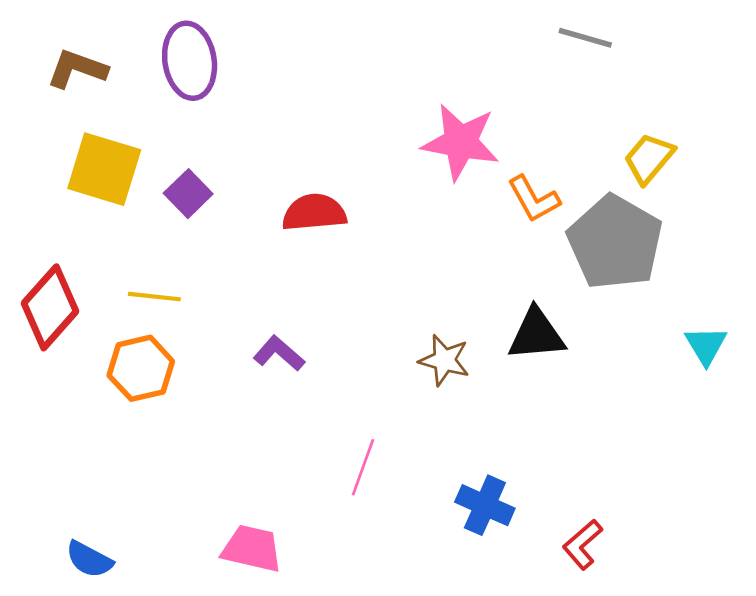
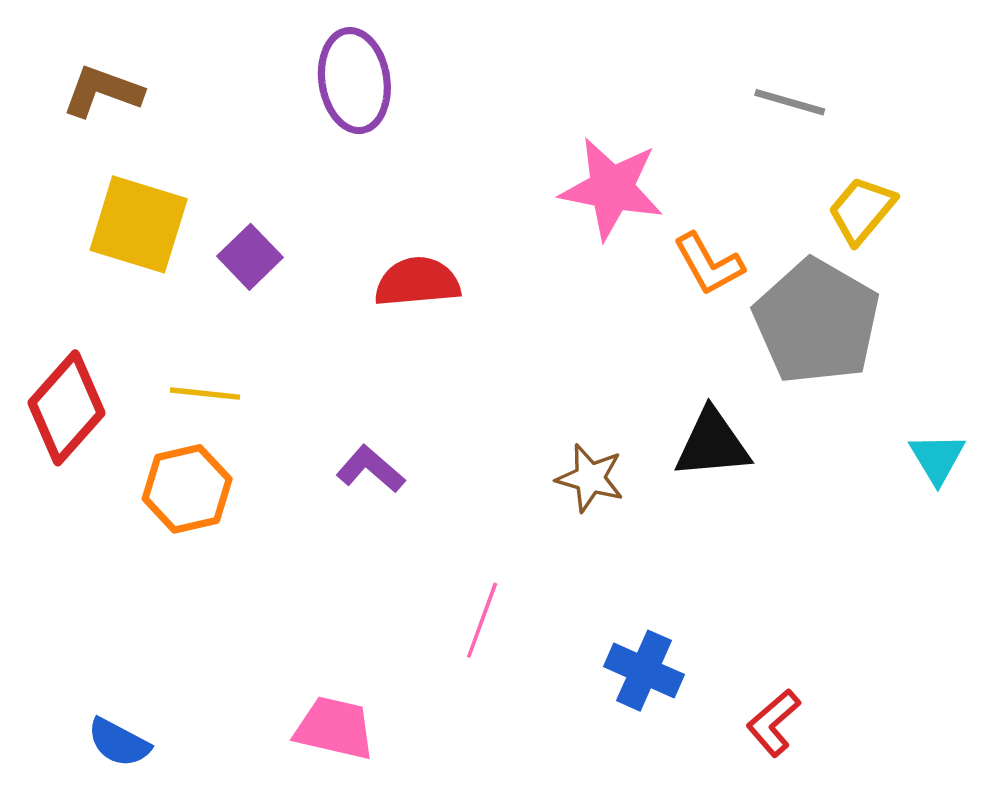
gray line: (585, 38) -> (790, 102), moved
purple ellipse: (190, 61) -> (354, 81), moved

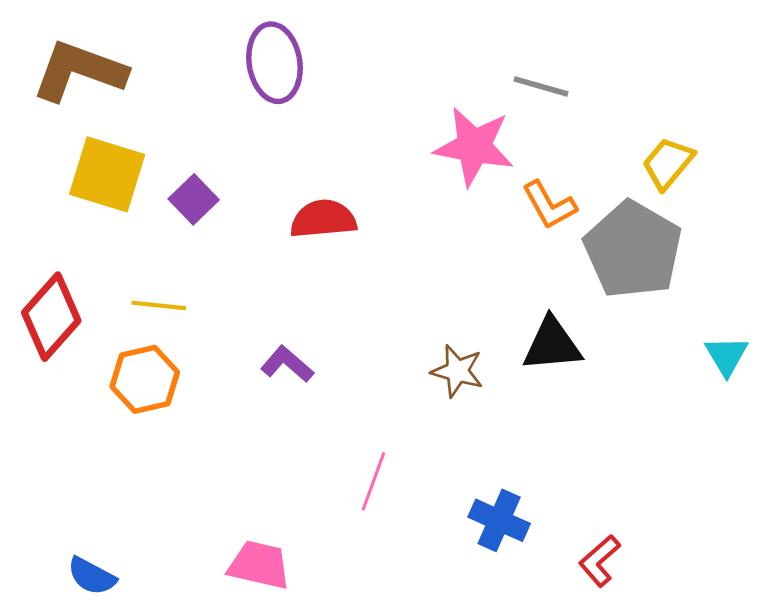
brown L-shape: (103, 91) -> (79, 71), size x1.5
gray line: (790, 102) -> (541, 86), moved

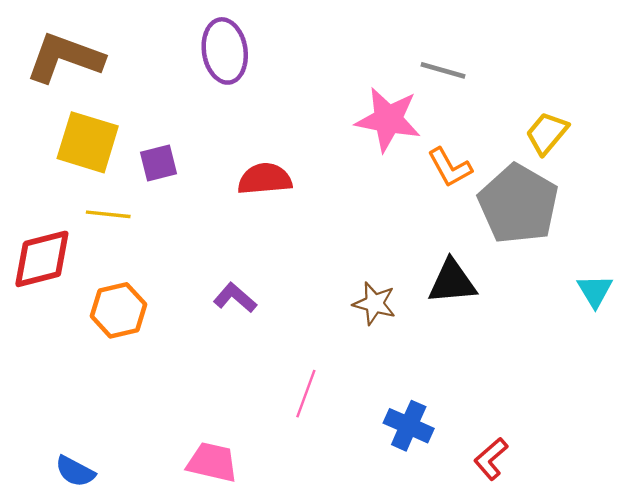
purple square: (194, 199) -> (158, 163), turned 30
yellow line: (159, 305) -> (108, 214), moved
red diamond: (51, 317) -> (42, 259), turned 34

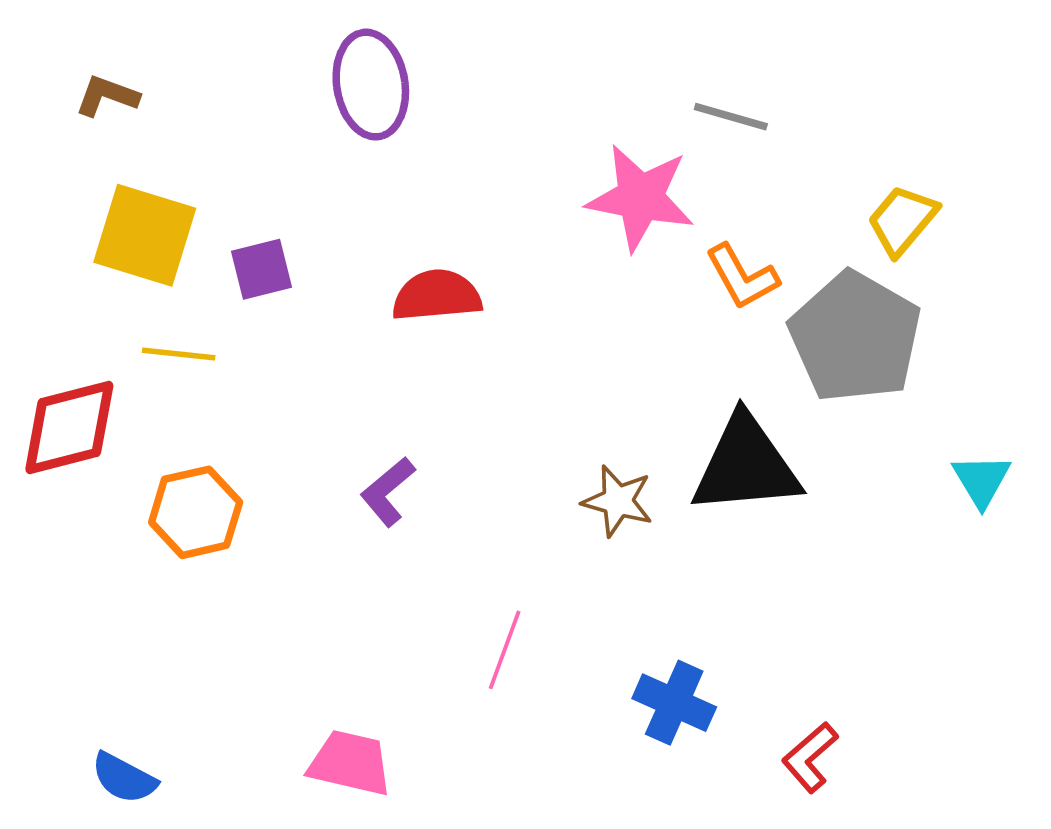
brown L-shape: (65, 58) -> (107, 96), size x0.5
black triangle: (452, 282) -> (746, 465), size x1.4
purple L-shape: (235, 298) -> (388, 492), turned -81

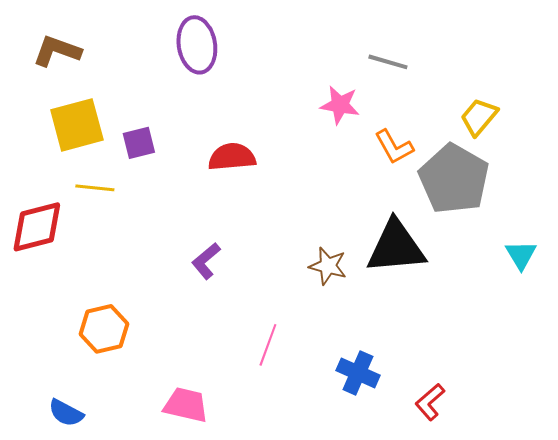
brown L-shape: (107, 96) -> (57, 51), size x1.4
pink star: (640, 198) -> (340, 105), size x0.7
yellow square: (145, 235) -> (77, 125), turned -32
orange hexagon: (196, 512) -> (104, 329), moved

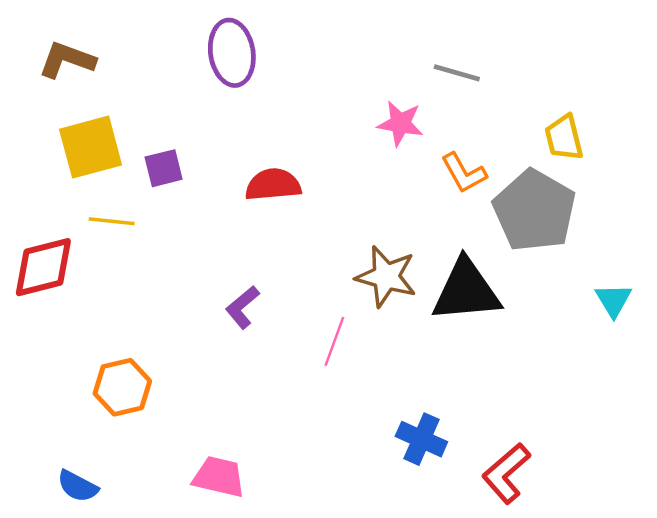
yellow trapezoid: (479, 117) -> (564, 138), turned -54
brown star: (328, 266) -> (386, 277), moved, size x1.4
pink line: (268, 345) -> (334, 341), moved
red L-shape: (430, 402) -> (506, 473), size x1.4

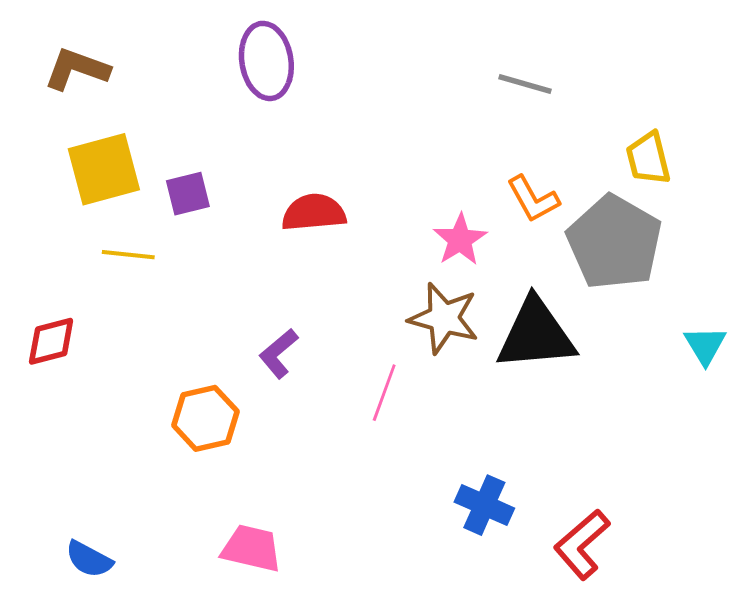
pink star: (400, 123) -> (460, 240), moved, turned 30
red diamond: (43, 267) -> (51, 341), moved, size x0.7
orange hexagon: (122, 387) -> (205, 418), moved

